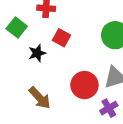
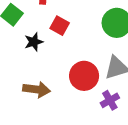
brown arrow: (40, 98) -> (36, 89), turned -40

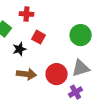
brown arrow: (36, 89) -> (26, 74), moved

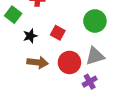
red square: (38, 37) -> (58, 33), moved

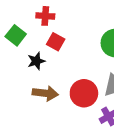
red square: (58, 33) -> (56, 42), moved

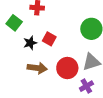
red square: (56, 42) -> (49, 39), moved

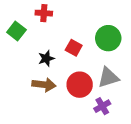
red square: (49, 39) -> (74, 48), moved
black star: (30, 43) -> (46, 58), moved

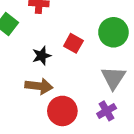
gray triangle: (108, 77) -> (113, 78), turned -40
red circle: (80, 85) -> (62, 111), moved

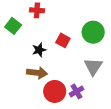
purple cross: (107, 111) -> (77, 91), moved

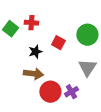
red cross: (37, 10) -> (31, 23), moved

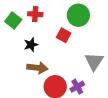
green circle: (87, 35) -> (78, 15), moved
black star: (35, 52) -> (31, 45), moved

